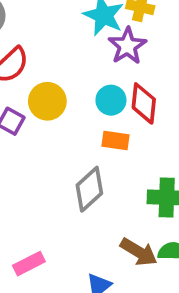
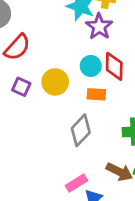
yellow circle: (47, 101) -> (55, 82), moved
pink rectangle: (29, 264) -> (76, 183), moved

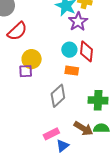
yellow circle: (55, 82) -> (32, 59), moved
purple square: (21, 87) -> (26, 71), moved, turned -32

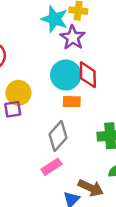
cyan circle: (69, 50) -> (66, 75), size x1.5
brown arrow: (83, 128) -> (91, 188), moved
pink rectangle: (51, 134) -> (52, 167), moved

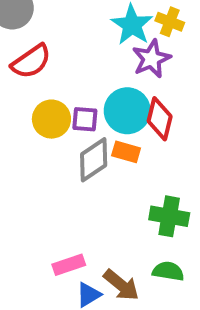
purple square: (13, 109) -> (85, 119), moved
gray diamond: (58, 136) -> (94, 160), moved
pink rectangle: (52, 167) -> (69, 265), moved

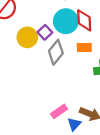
purple square: (85, 119) -> (45, 32), turned -32
orange rectangle: (126, 152) -> (84, 47), moved

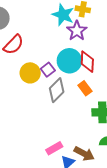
orange rectangle: (84, 47) -> (85, 88), turned 48

